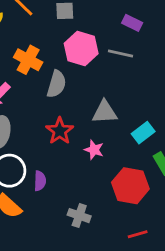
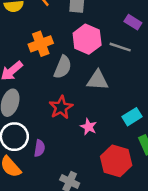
orange cross: (28, 60) -> (41, 44), turned 35
gray triangle: (105, 112) -> (97, 80), moved

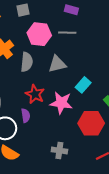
cyan rectangle: (132, 117) -> (83, 85), moved
pink star: (89, 127) -> (61, 103), size x1.6
purple semicircle: (39, 148) -> (26, 116), moved

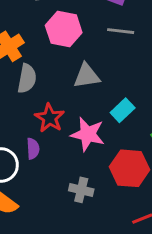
gray line: (67, 33) -> (121, 31), moved
gray semicircle: (27, 62) -> (27, 79), moved
gray cross: (59, 150) -> (81, 190), moved

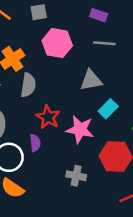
gray triangle: (87, 76) -> (91, 80), moved

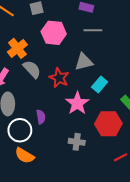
gray semicircle: (28, 85) -> (32, 69), turned -48
red star: (48, 117) -> (59, 78), moved
pink star: (80, 129) -> (77, 103), turned 30

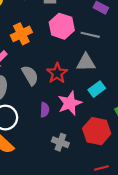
gray line: (93, 30) -> (90, 35), moved
gray semicircle: (32, 69) -> (30, 75), moved
purple semicircle: (41, 117) -> (45, 110), moved

